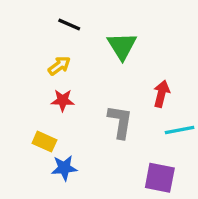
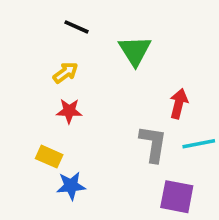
gray L-shape: (120, 122) -> (153, 144), moved

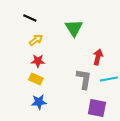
black line: (76, 27) -> (30, 18), moved
yellow rectangle: (49, 157) -> (36, 79), moved

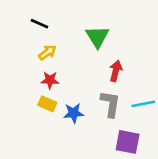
red arrow: (98, 57) -> (116, 71), moved
blue star: (39, 102) -> (74, 113), moved

